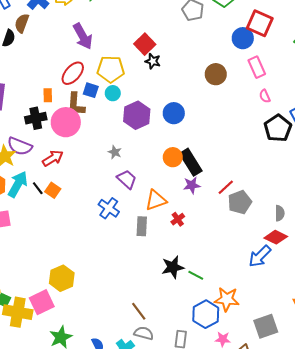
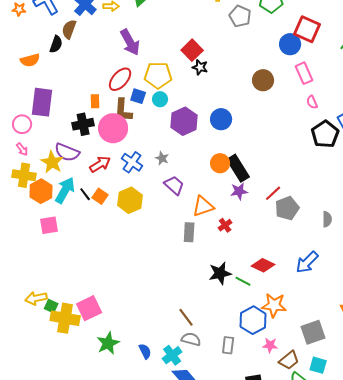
blue cross: (109, 208) -> (132, 162), moved
red diamond: (276, 237) -> (263, 265), moved
yellow hexagon: (62, 278) -> (130, 200), moved

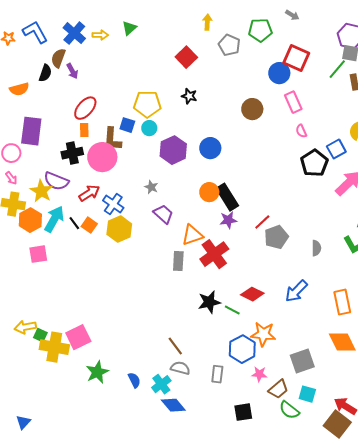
purple arrow: (130, 42) -> (72, 71), moved, size x0.6
red square: (192, 50) -> (186, 57), moved
red ellipse: (120, 79) -> (85, 108), moved
blue cross: (132, 162) -> (113, 204), moved
red cross: (225, 225) -> (214, 254), size x2.0

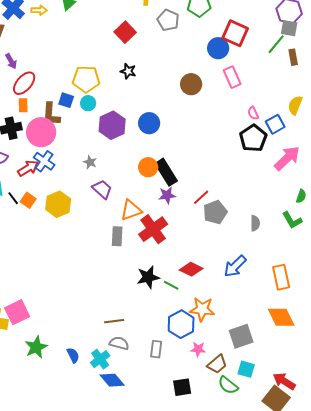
purple arrow: (72, 71) -> (11, 61), moved
pink semicircle: (301, 131) -> (253, 113), moved
blue cross: (113, 204) -> (44, 161), moved
brown line: (175, 346) -> (114, 321), turned -60

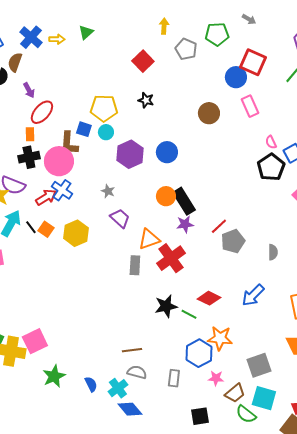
orange rectangle: (23, 105) -> (30, 134), moved
cyan square: (246, 369) -> (264, 398), size x1.4

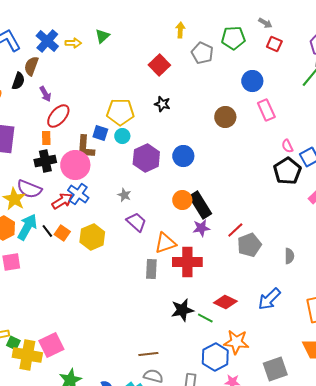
red square: (253, 62) -> (274, 44), moved, size x0.6
red cross: (171, 258) -> (187, 262), turned 36

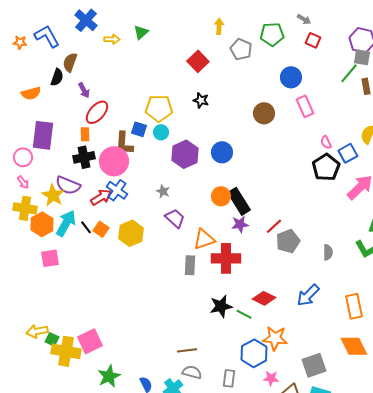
blue cross: (47, 41) -> (86, 20), moved

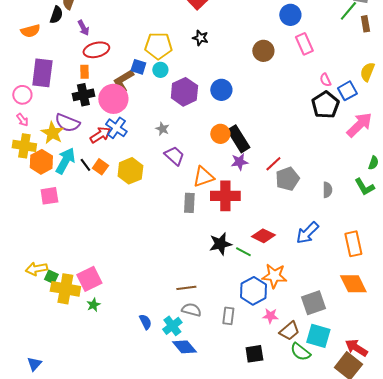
red ellipse: (97, 112) -> (96, 50), turned 35
brown L-shape: (124, 143) -> (123, 81), turned 55
green star: (109, 376) -> (93, 305), moved, size x0.6

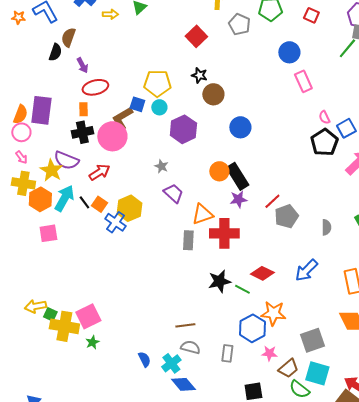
orange semicircle: (30, 31) -> (20, 114), moved, turned -54
brown circle: (263, 51) -> (213, 94), moved
blue circle: (221, 90) -> (240, 127), moved
blue cross: (116, 128) -> (115, 222), moved

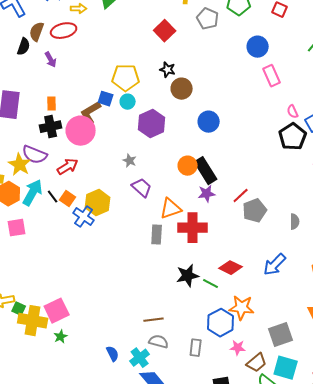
red ellipse: (95, 87) -> (64, 31), moved

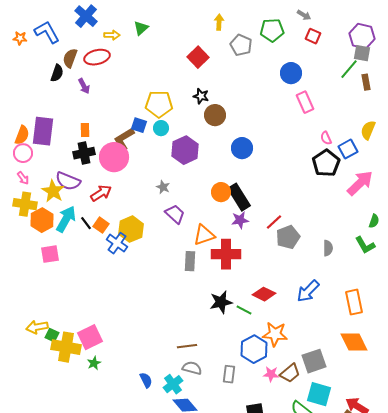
brown trapezoid: (257, 363) -> (290, 373), moved

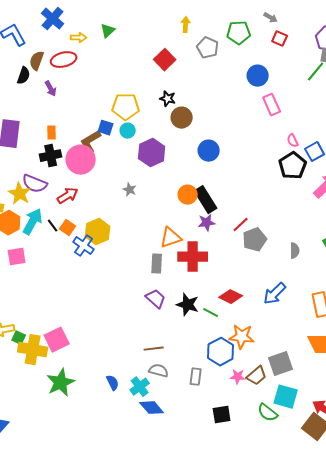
purple trapezoid: (175, 214) -> (156, 299), moved
black star: (221, 302) -> (188, 305), turned 30
green star: (94, 363) -> (61, 383), moved, size x2.0

